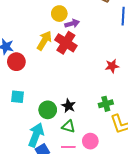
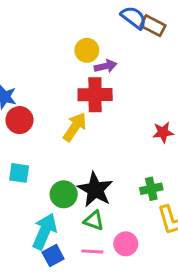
yellow arrow: (44, 41) -> (75, 127), moved
red cross: (66, 43) -> (95, 95), turned -35
black star: (69, 106) -> (95, 190), size x1.6

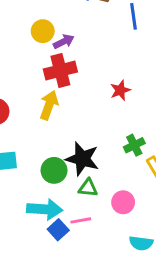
red star: (163, 132) -> (120, 90), moved
cyan arrow: (45, 231) -> (45, 209), turned 84
pink line: (92, 252) -> (81, 220), moved

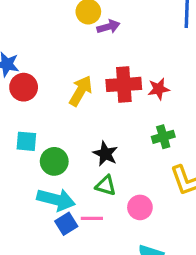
red cross: (60, 71) -> (124, 84), moved
green cross: (134, 145) -> (163, 137), moved
black star: (82, 159) -> (105, 154), size x0.7
green circle: (54, 170) -> (54, 161), moved

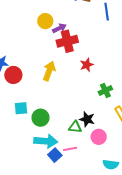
red cross: (124, 84) -> (67, 41), moved
red star: (159, 89) -> (87, 65), moved
black star: (105, 154) -> (87, 119), moved

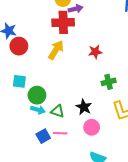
red cross: (67, 41) -> (63, 22), moved
green triangle: (75, 127) -> (58, 111), moved
cyan arrow: (46, 141) -> (38, 110), moved, size x0.6

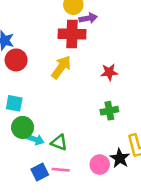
green cross: (109, 82) -> (109, 111), moved
green circle: (37, 95) -> (23, 127), moved
black star: (84, 107) -> (120, 158), moved

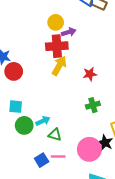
yellow arrow: (61, 67) -> (59, 66), moved
cyan arrow: (35, 139) -> (43, 121), moved, turned -40
pink circle: (100, 165) -> (89, 149), size x1.5

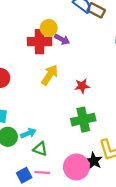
purple arrow: (69, 32) -> (62, 39), turned 40
red cross: (57, 46) -> (40, 42), moved
green cross: (93, 105) -> (83, 120), size x1.5

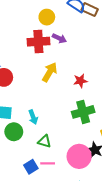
yellow circle: (49, 28) -> (47, 17), moved
cyan arrow: (28, 133) -> (33, 117), moved, turned 96

